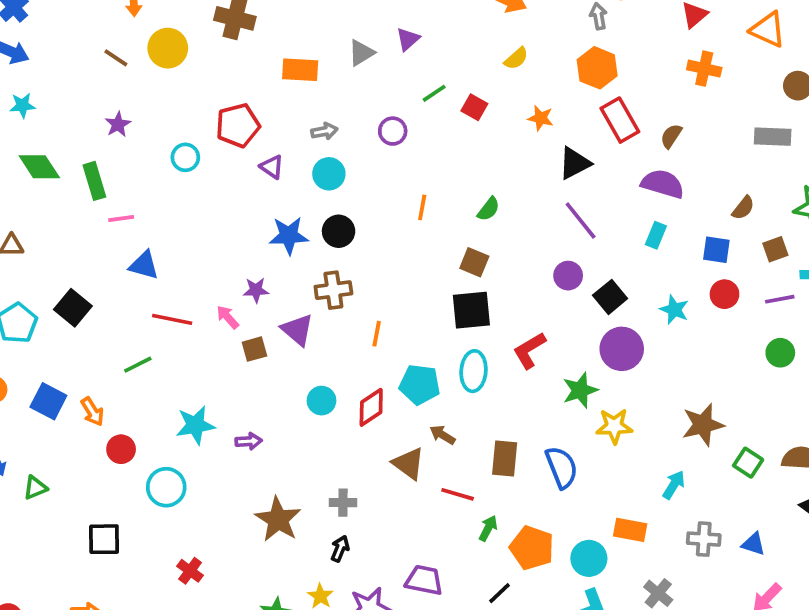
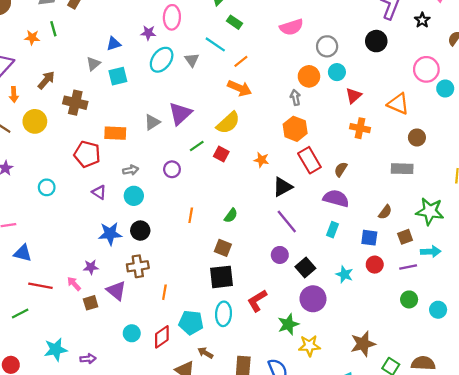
purple triangle: (408, 39) -> (180, 113), size x1.6
yellow semicircle: (516, 58) -> (228, 123), moved, size x1.6
red pentagon: (238, 125) -> (87, 154), moved, turned 30

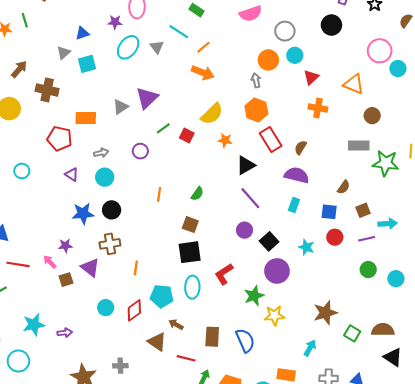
yellow semicircle: (228, 123) -> (212, 114), moved
green star: (430, 211) -> (386, 163), moved

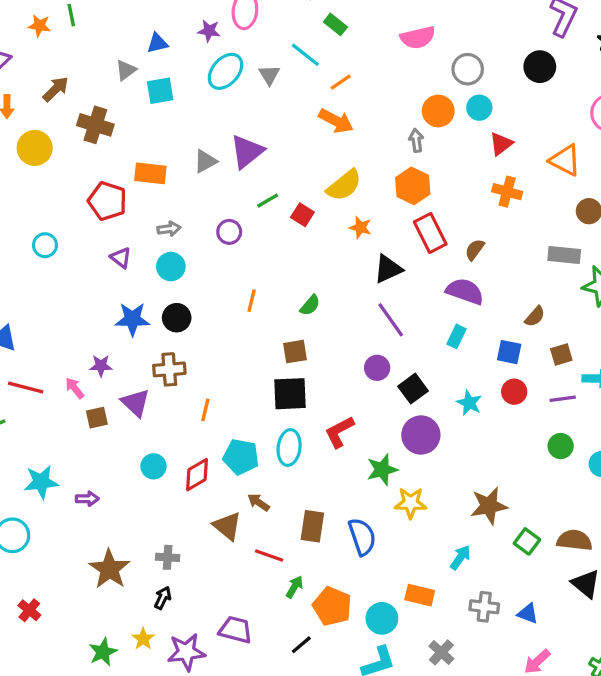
brown square: (190, 225) -> (295, 352), turned -35

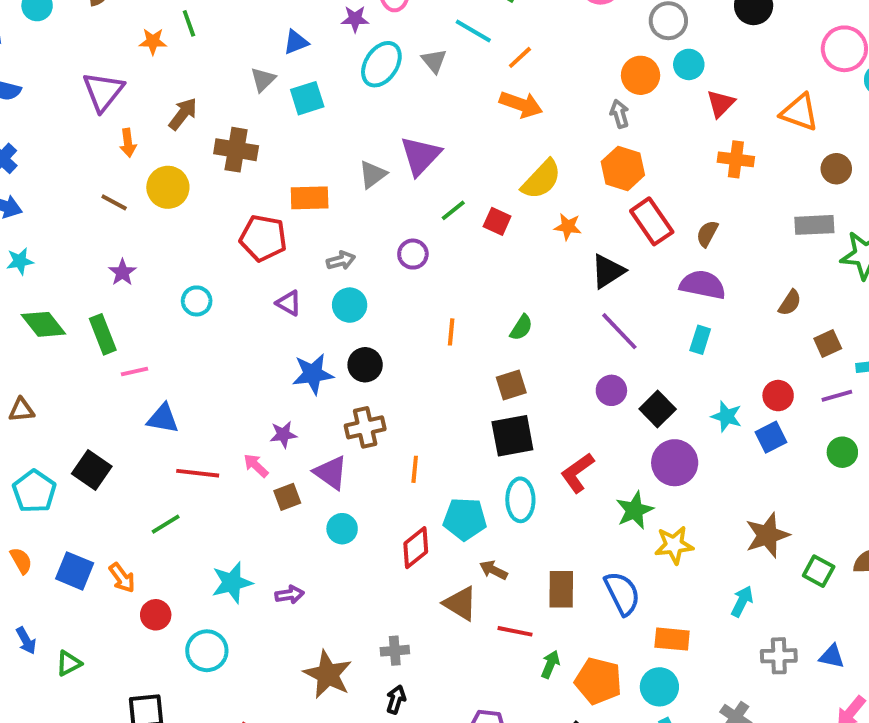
blue square: (509, 352) -> (771, 437), moved, turned -30
cyan circle: (154, 466) -> (342, 529), moved
orange rectangle: (420, 595) -> (672, 639), moved

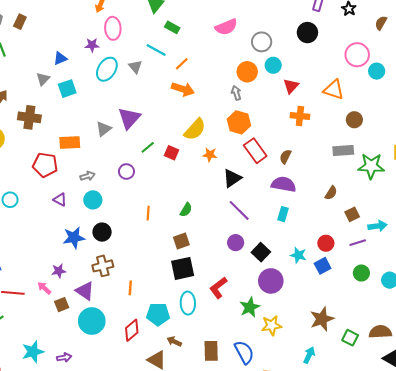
cyan circle: (342, 529) -> (92, 321), size x1.6

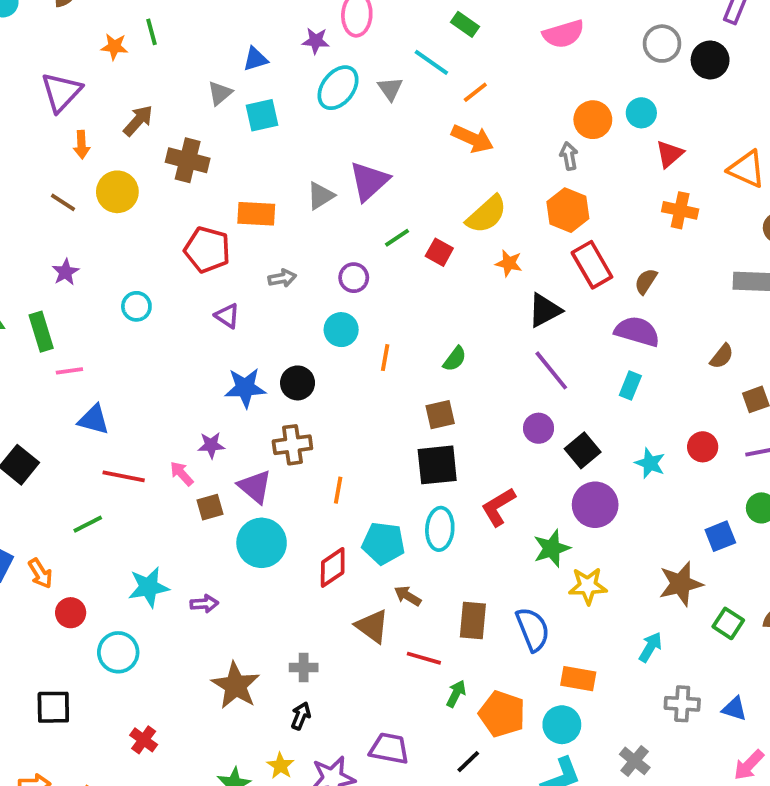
gray circle: (262, 42) -> (662, 44), moved
cyan circle: (93, 200) -> (341, 330), moved
blue square: (323, 266) -> (720, 536), moved

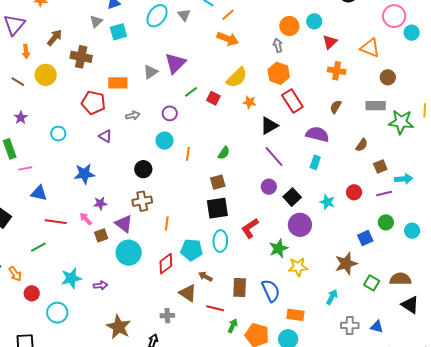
brown semicircle: (646, 281) -> (336, 107), moved
blue star: (245, 388) -> (84, 174), moved
gray cross: (304, 667) -> (167, 316), moved

